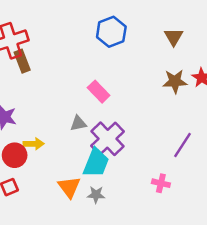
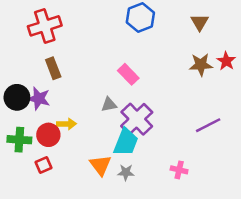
brown rectangle: (22, 61) -> (53, 68), moved
purple line: (183, 145) -> (208, 125), turned 30
pink cross: (161, 183) -> (179, 170), moved

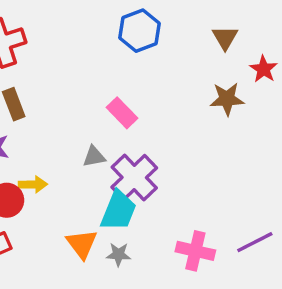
red star: (226, 61) -> (264, 69), moved
purple line: (208, 125) -> (255, 242), moved
pink cross: (179, 170) -> (195, 251), size x1.5

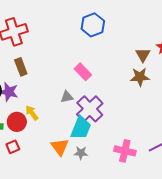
brown triangle: (225, 38) -> (143, 55), moved
brown star: (227, 99) -> (140, 77), moved
yellow arrow: (33, 184) -> (32, 113), turned -126

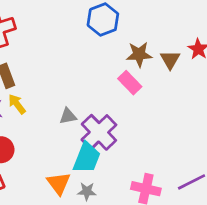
pink rectangle: (83, 72) -> (130, 83), moved
brown star: (140, 77) -> (139, 54), moved
yellow arrow: (32, 113) -> (17, 104), moved

